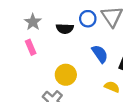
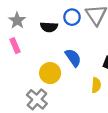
blue semicircle: (100, 54) -> (73, 58), moved
yellow semicircle: (112, 87) -> (96, 85), turned 72

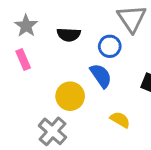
blue circle: (72, 17) -> (110, 46), moved
yellow semicircle: (96, 85) -> (120, 120), moved, turned -64

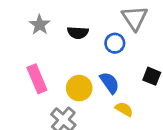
pink rectangle: (23, 60) -> (37, 79), moved, size x1.5
blue semicircle: (101, 76) -> (110, 83), moved

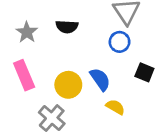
gray star: (40, 25) -> (27, 32), moved
blue circle: (115, 43) -> (120, 42), moved

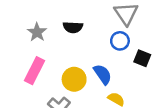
black square: (144, 72) -> (142, 58), moved
pink rectangle: (24, 75) -> (35, 71), turned 50

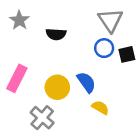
gray star: (37, 32) -> (19, 20), moved
black square: (142, 58) -> (127, 54), moved, turned -35

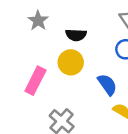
yellow circle: (57, 87) -> (71, 62), moved

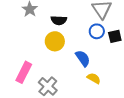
pink rectangle: (35, 81) -> (24, 72), moved

